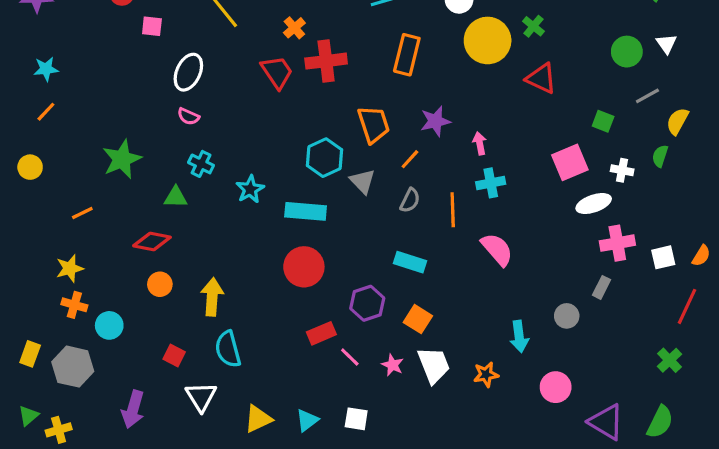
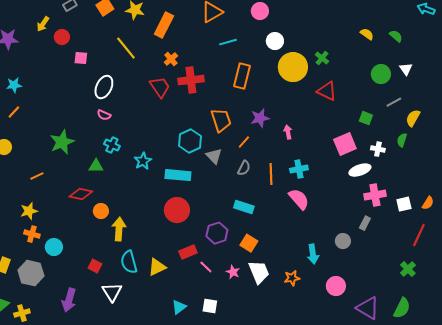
cyan cross: (491, 183) -> (299, 169), moved
orange circle: (160, 284) -> (101, 211), moved
yellow triangle: (258, 419) -> (157, 267), moved

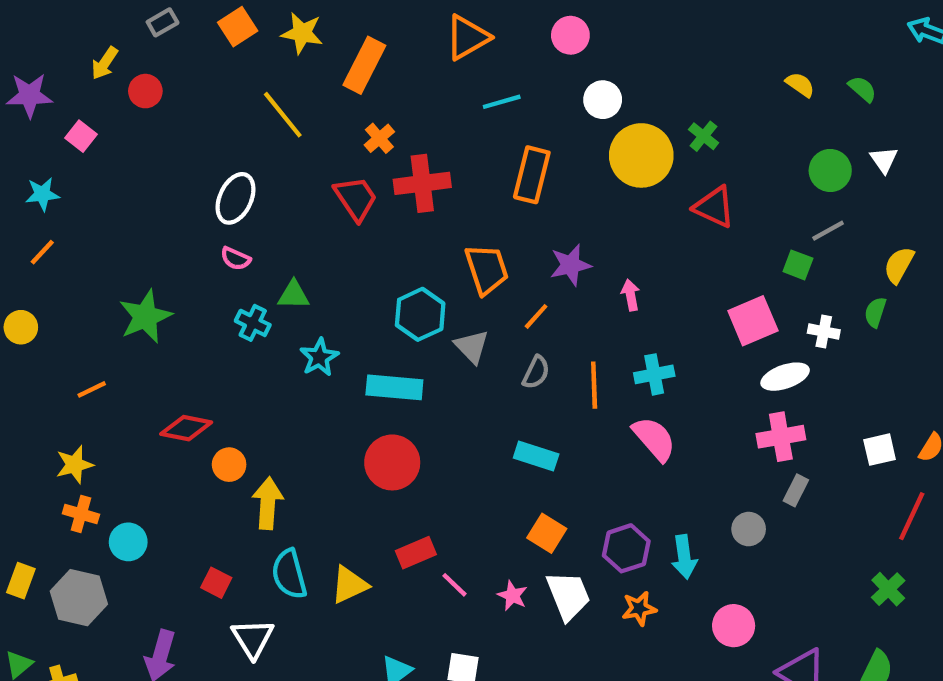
pink square: (81, 58) -> (81, 136), moved, turned 32
gray line: (394, 102) -> (828, 231), moved
green triangle: (96, 166) -> (293, 295), moved
pink cross: (375, 195) -> (781, 437), moved
purple hexagon: (217, 233) -> (626, 548), moved

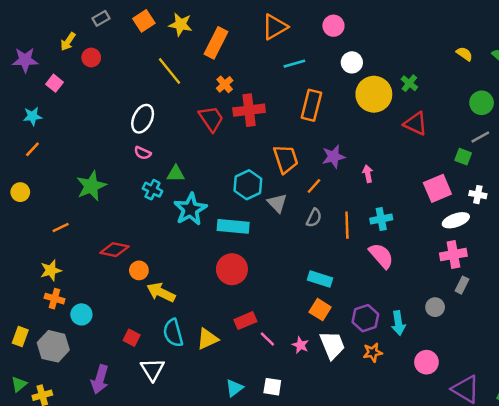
cyan star: (319, 357) -> (190, 209), size x1.5
cyan rectangle: (536, 456) -> (320, 279), moved
yellow arrow: (268, 503) -> (161, 292), turned -68

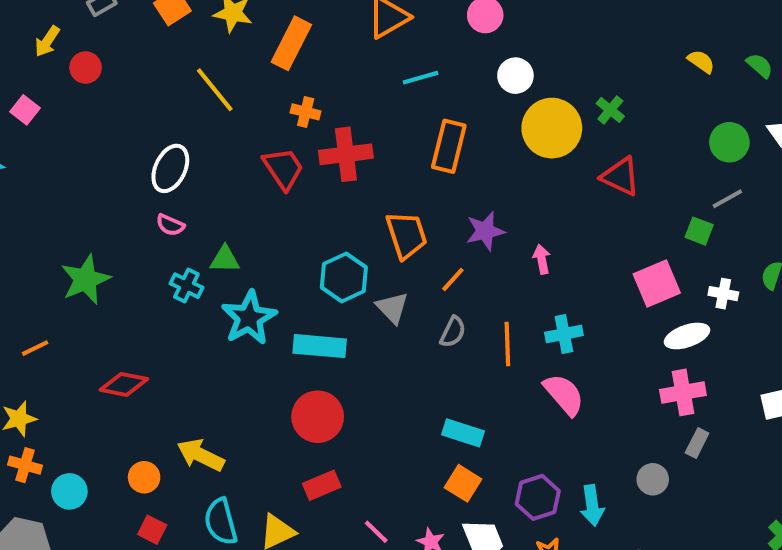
orange cross: (225, 84) -> (306, 112), turned -35
orange circle: (139, 270) -> (144, 477), moved
red rectangle: (245, 321) -> (322, 485), moved

